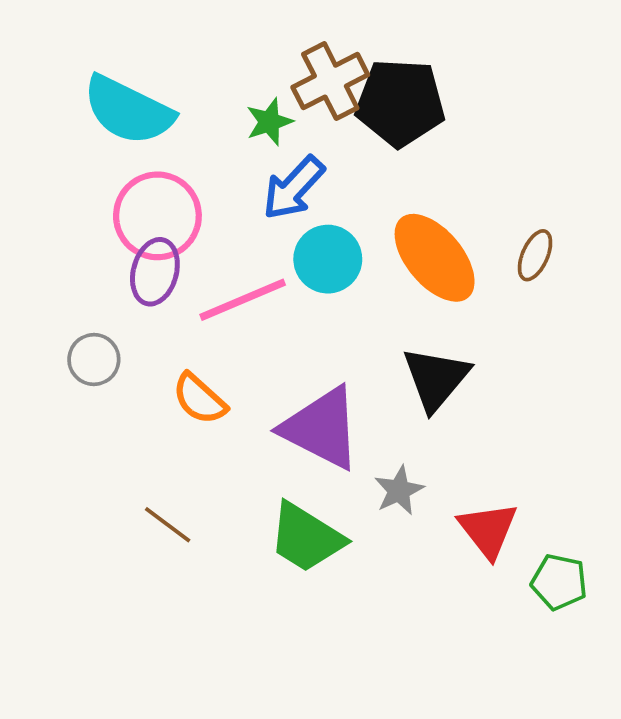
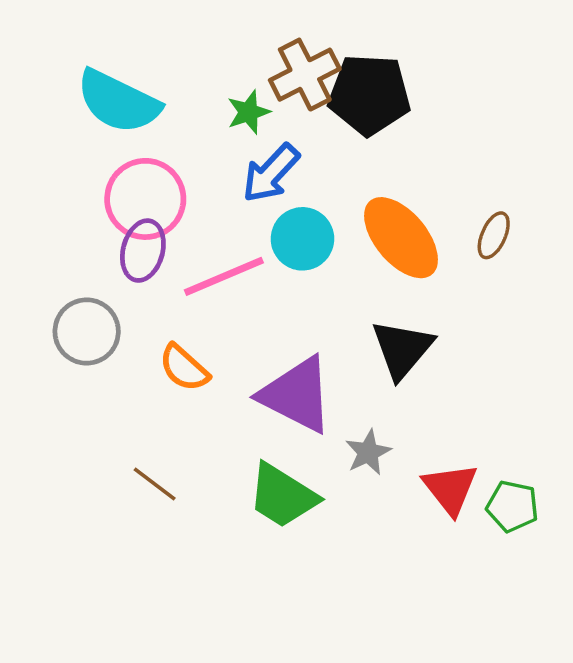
gray circle: (94, 360) -> (87, 332), size x1.4
green pentagon: (559, 582) -> (512, 506), moved

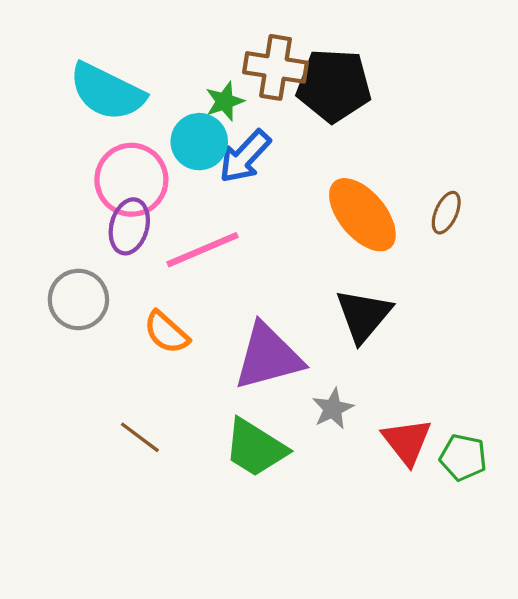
brown cross: (305, 75) -> (276, 67), turned 36
cyan circle: (302, 239) -> (199, 142), moved
purple triangle: (297, 395) -> (268, 357), turned -42

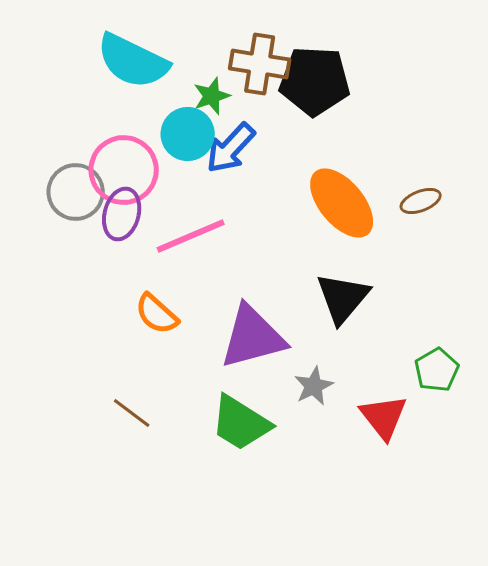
cyan semicircle: (107, 92) -> (133, 61), moved
brown ellipse: (446, 213) -> (421, 201), turned 45
gray circle: (78, 300) -> (76, 192), moved
green pentagon: (463, 457) -> (437, 370), moved, turned 30

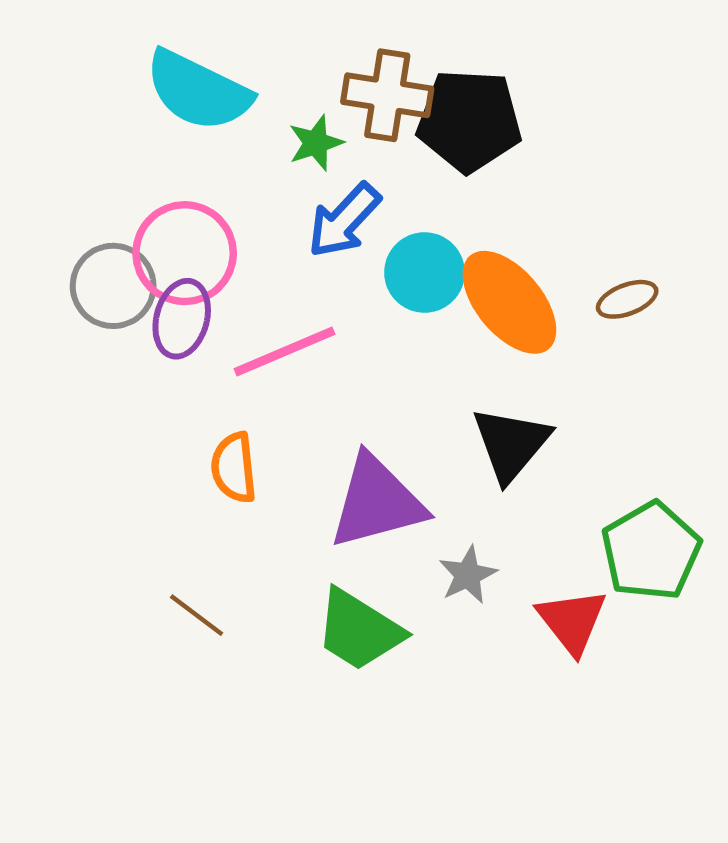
cyan circle: (188, 134) -> (425, 273), moved
orange semicircle: (157, 314) -> (234, 468), turned 42
green pentagon: (437, 370) -> (651, 551), size x1.5

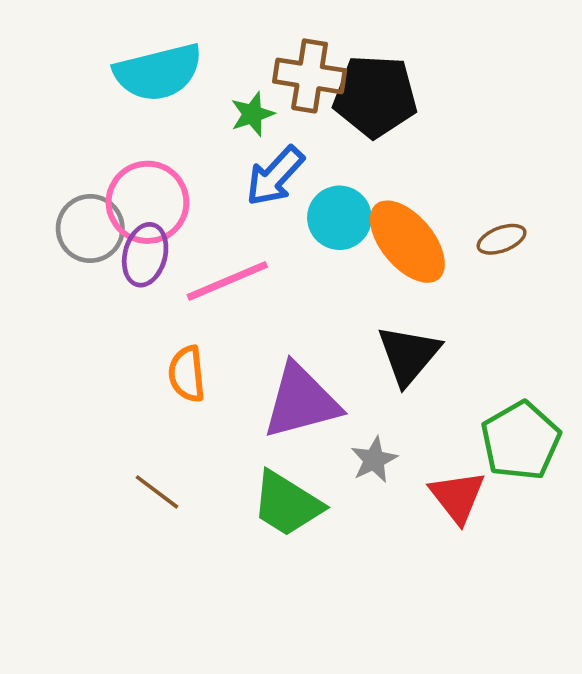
cyan semicircle: (198, 91) -> (158, 72), turned -40

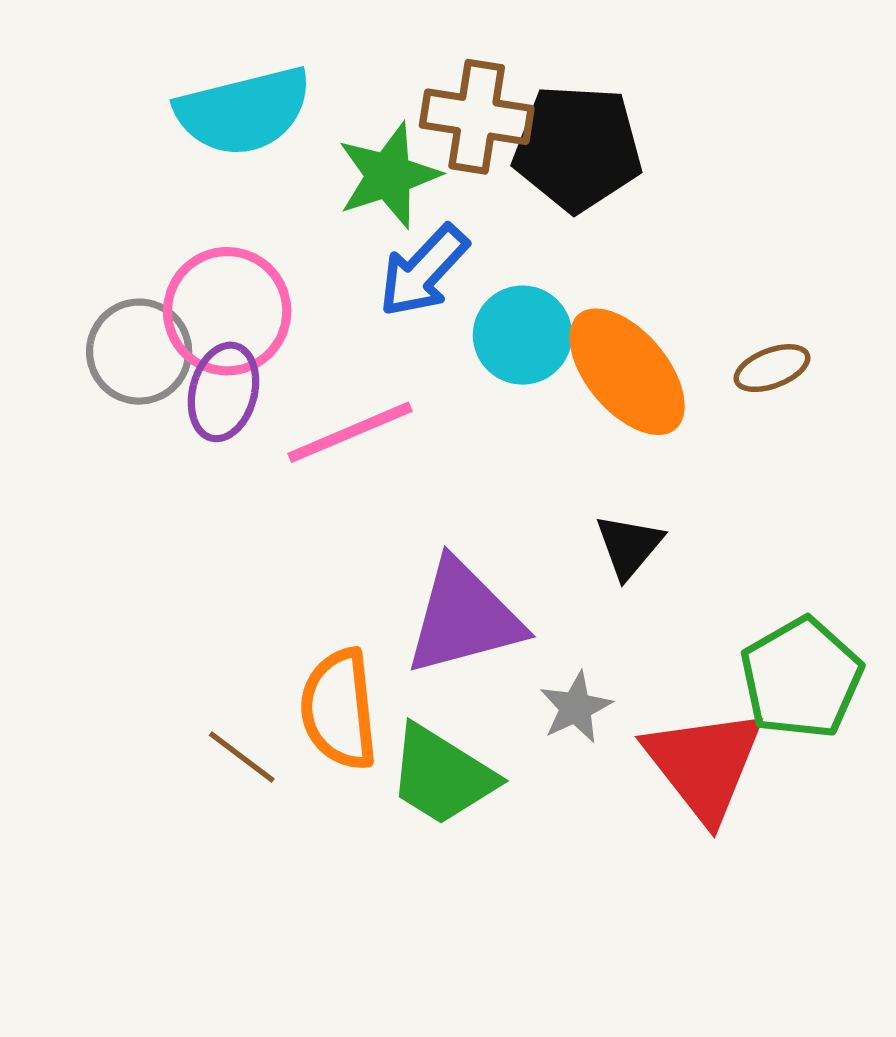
green star: (252, 114) -> (389, 175), size x1.5
black triangle: (409, 355) -> (629, 546), size x0.7
orange semicircle: (187, 374) -> (339, 709), moved, size x1.4
red triangle: (457, 497) -> (704, 764), size x1.4

